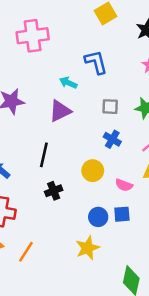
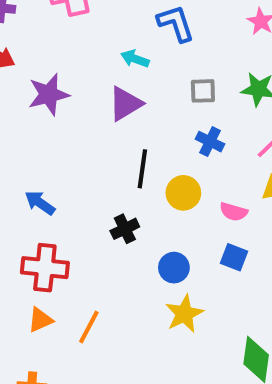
black line: (44, 155) -> (142, 169), moved
blue square: (122, 214) -> (234, 257), turned 30
blue circle: (98, 217) -> (174, 268), moved

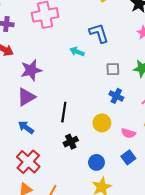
purple triangle: (125, 104) -> (26, 97), moved
black line: (142, 169) -> (64, 112), moved
blue square: (234, 257) -> (128, 157), turned 32
red cross: (45, 268) -> (28, 162), turned 35

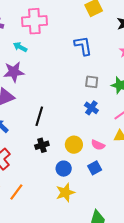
cyan arrow: (77, 52) -> (20, 47), moved
yellow circle: (102, 123) -> (74, 145), moved

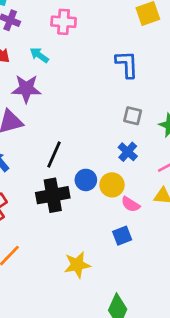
pink cross: (34, 21) -> (64, 22), size x0.7
black cross: (42, 145) -> (53, 195), size x1.6
yellow circle: (74, 145) -> (112, 185), moved
blue circle: (64, 169) -> (86, 180), moved

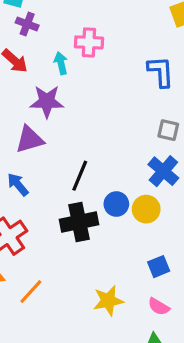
pink cross: (64, 22) -> (89, 42), moved
cyan arrow: (39, 55) -> (61, 63), turned 42
blue cross: (128, 152) -> (163, 171), size x1.4
pink semicircle: (131, 204) -> (159, 307), moved

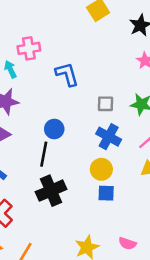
blue L-shape: (161, 72) -> (67, 74), moved
blue circle: (116, 204) -> (54, 129), moved
blue square: (159, 267) -> (106, 193), moved, turned 36

